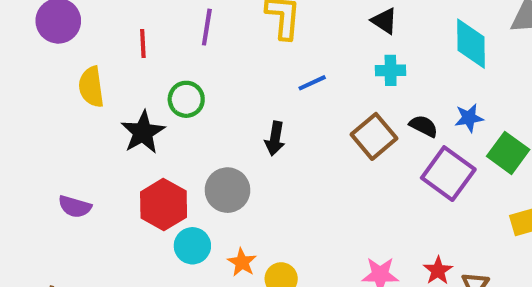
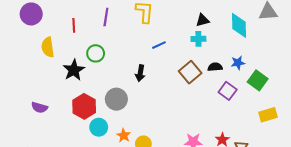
black triangle: (384, 21) -> (203, 20), moved, turned -48
black semicircle: (424, 126) -> (215, 67), turned -32
purple square: (448, 174) -> (228, 91), size x0.7

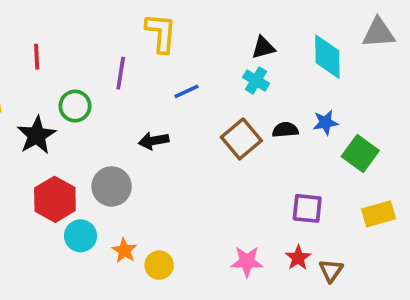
purple line: (106, 17) -> (121, 73), moved
cyan cross: (198, 39) -> (256, 80), turned 32
black arrow: (140, 73) -> (154, 141), turned 70
purple square: (228, 91) -> (307, 208), moved, turned -30

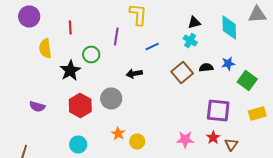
purple square: (307, 208) -> (218, 110), size x1.4
cyan circle: (80, 236) -> (78, 144), moved

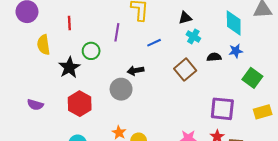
black triangle: (194, 22) -> (185, 18), moved
blue star: (228, 64) -> (236, 51), moved
black semicircle: (206, 68) -> (214, 57), moved
gray circle: (111, 98) -> (121, 89), moved

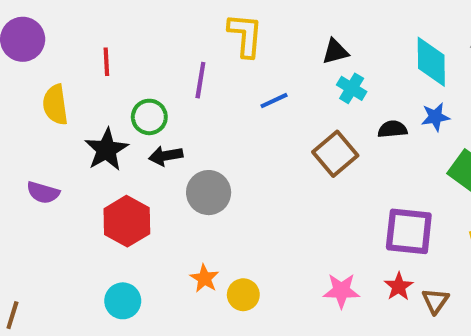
black arrow: (136, 71) -> (166, 156), moved
purple semicircle: (35, 105) -> (43, 193), moved

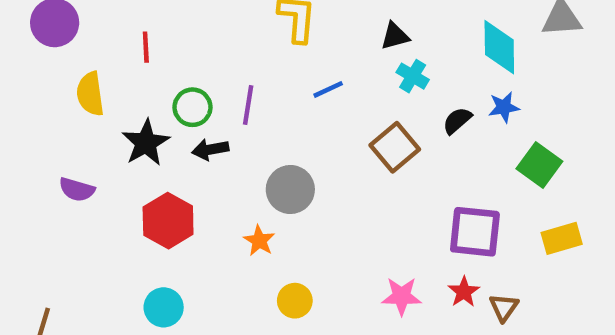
purple line: (200, 80) -> (248, 105), moved
black semicircle: (392, 129) -> (457, 121), turned -36
gray circle: (209, 193) -> (290, 189), moved
orange star: (204, 278) -> (259, 241), moved

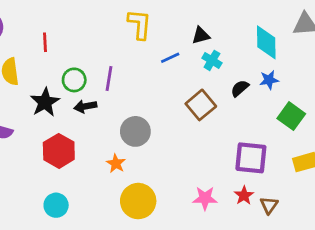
blue line: (328, 89) -> (170, 58), moved
yellow circle: (295, 301) -> (138, 201), size x1.6

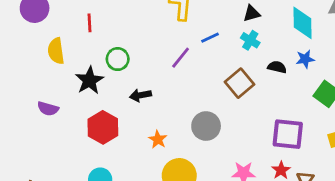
black triangle: (201, 35) -> (252, 13), moved
purple line: (109, 79) -> (181, 58), moved, turned 30
black semicircle: (240, 88) -> (277, 67), turned 54
black arrow: (85, 106) -> (140, 95), moved
gray circle: (135, 131) -> (206, 126), moved

